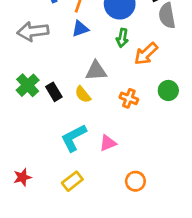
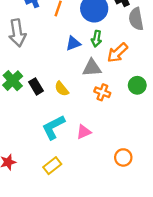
blue triangle: (80, 29) -> (73, 43), moved
gray arrow: (33, 31) -> (17, 33), turned -92
gray triangle: (96, 71) -> (92, 68), moved
orange circle: (135, 181) -> (123, 157), moved

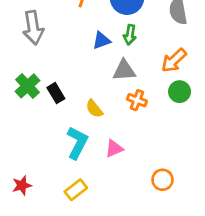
orange arrow: (117, 53) -> (174, 60), moved
yellow semicircle: (62, 89) -> (94, 109), moved
cyan L-shape: (53, 127) -> (77, 143), turned 144

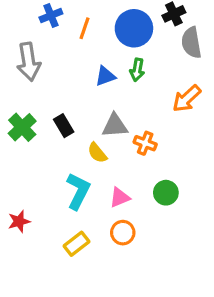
gray triangle: (124, 70) -> (115, 126), moved
green circle: (180, 92) -> (166, 193), moved
black rectangle: (56, 93) -> (64, 126), moved
orange circle: (162, 180) -> (123, 233), moved
red star: (22, 185) -> (19, 221), moved

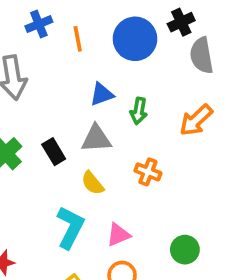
orange line: (84, 28) -> (78, 39), turned -30
green arrow: (137, 70) -> (139, 111), moved
gray triangle: (115, 126) -> (96, 139), moved
green circle: (166, 193) -> (185, 250), moved

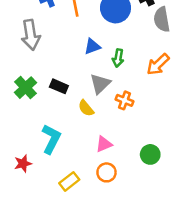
gray triangle: (96, 139) -> (100, 84), moved, turned -40
black rectangle: (54, 152) -> (59, 86), turned -36
cyan L-shape: (70, 227) -> (51, 139), moved

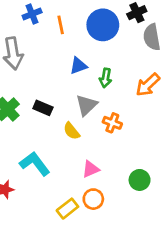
cyan L-shape: (51, 139) -> (35, 164), turned -64
yellow rectangle: (69, 181) -> (67, 209), moved

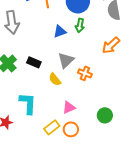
green arrow: (106, 78) -> (80, 25), moved
cyan L-shape: (35, 164) -> (28, 103), turned 40
yellow rectangle: (67, 209) -> (52, 127), moved

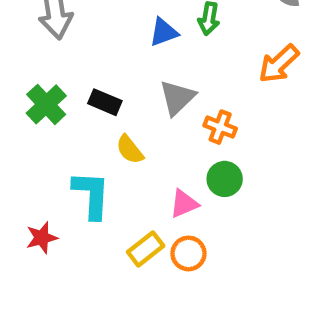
yellow semicircle: (55, 79) -> (130, 150), moved
green circle: (105, 115) -> (225, 179), moved

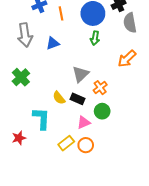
blue triangle: (164, 32) -> (53, 43), moved
black rectangle: (105, 102) -> (77, 99), moved
orange cross: (220, 127) -> (100, 88), turned 32

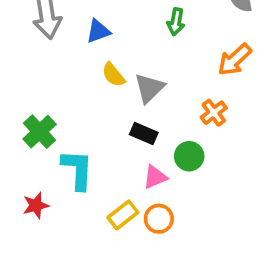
green cross: (21, 77) -> (40, 132), moved
orange cross: (100, 88) -> (214, 113), moved
yellow semicircle: (59, 98) -> (113, 75), moved

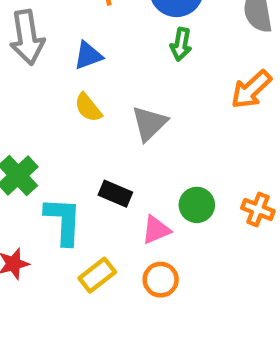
yellow semicircle: (113, 75) -> (88, 108), moved
orange cross: (214, 113) -> (258, 209), moved, turned -32
black rectangle: (144, 134) -> (115, 194), moved
yellow rectangle: (123, 215) -> (97, 275), moved

